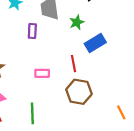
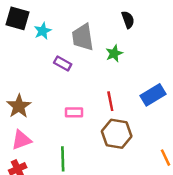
purple rectangle: (32, 31) -> (63, 64), turned -64
blue rectangle: (95, 43) -> (153, 95), moved

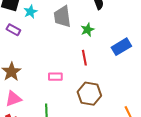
purple rectangle: (63, 64) -> (13, 30), moved
blue rectangle: (153, 95) -> (121, 47), moved
red line: (110, 101) -> (84, 58), moved

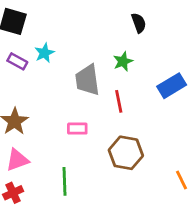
cyan star: (30, 12) -> (44, 53), moved
gray trapezoid: (62, 17) -> (87, 80), moved

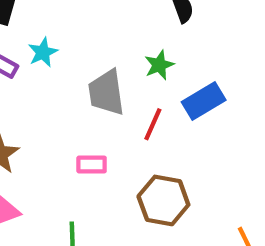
blue rectangle: (172, 86) -> (204, 101), moved
red line: (119, 101) -> (153, 124), turned 35

